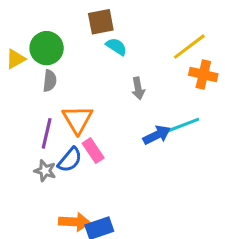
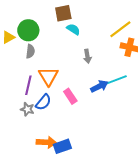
pink rectangle: (93, 151) -> (70, 96), moved

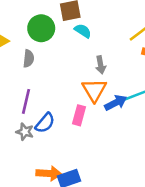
green circle: (28, 30) -> (41, 28), moved
orange triangle: (48, 76) -> (94, 90), moved
pink rectangle: (70, 96) -> (79, 115), turned 49

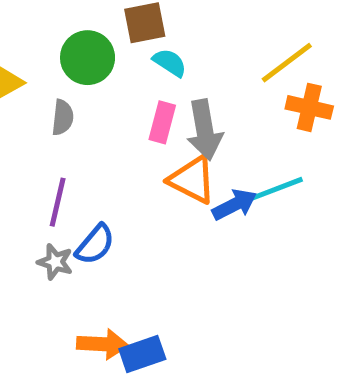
gray arrow: (101, 65) -> (205, 130), size x1.6
orange triangle: (94, 90) -> (192, 180), turned -32
pink rectangle: (79, 115) -> (162, 122), moved

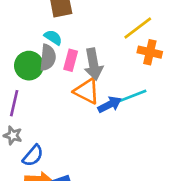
green circle: (88, 58) -> (29, 66), moved
cyan semicircle: (170, 63) -> (53, 37), moved
gray semicircle: (63, 117) -> (48, 58), moved, size x1.4
blue semicircle: (95, 244) -> (33, 156), moved

